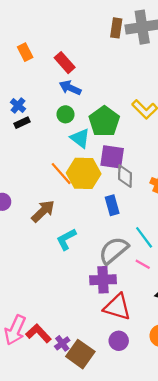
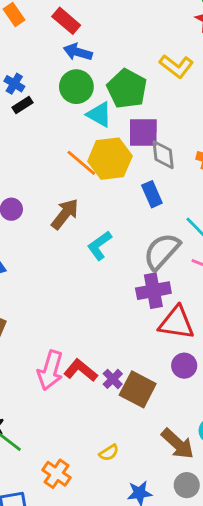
green circle: (65, 114) -> (76, 87), size x1.5

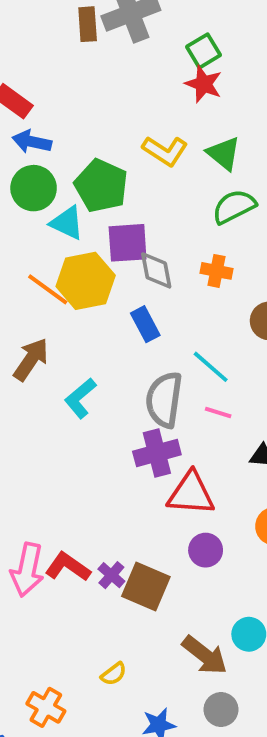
gray semicircle: (162, 251) -> (164, 400), turned -30

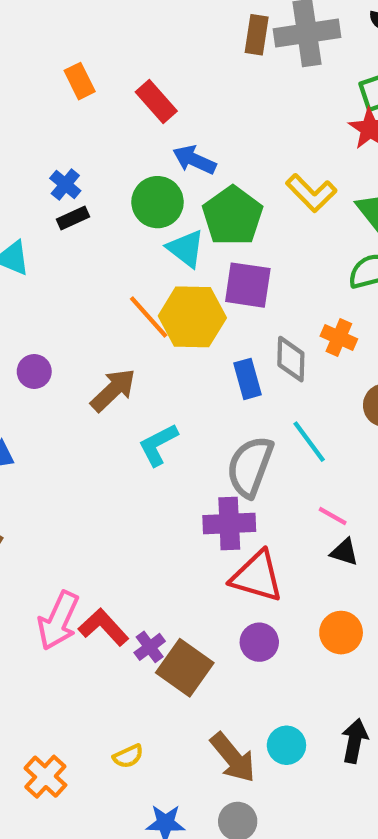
blue arrow: (32, 142) -> (194, 160), moved
gray diamond: (156, 270) -> (291, 359), moved
pink line: (218, 413) -> (333, 516), moved

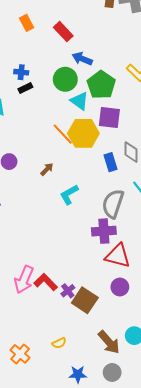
blue cross: (65, 184) -> (21, 72), turned -32
brown arrow: (113, 390) -> (47, 169), size x0.6

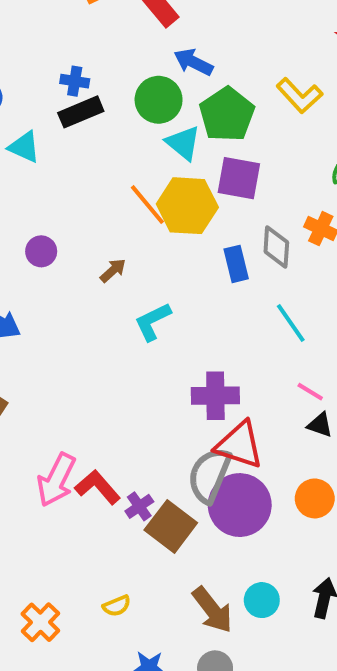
black rectangle: (25, 88) -> (81, 112), size x1.5
gray semicircle: (113, 204) -> (209, 475), moved
purple circle: (120, 287) -> (240, 505), size x1.8

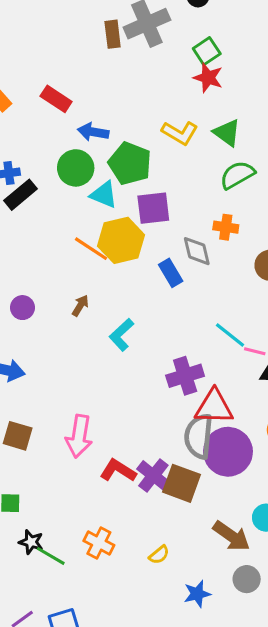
cyan line: (291, 323) -> (230, 335), moved
pink arrow: (56, 480) -> (79, 436), moved
purple cross: (139, 506) -> (153, 475), size x1.5
orange cross: (40, 622) -> (99, 543), moved

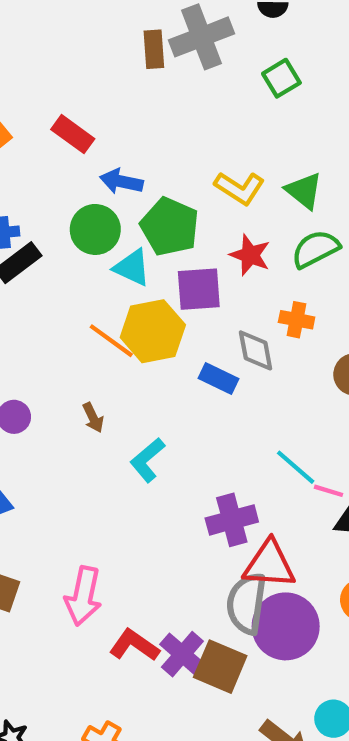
red star: (208, 78) -> (250, 255), moved
blue rectangle: (171, 273) -> (218, 379), turned -36
brown arrow: (80, 306) -> (93, 418), turned 120

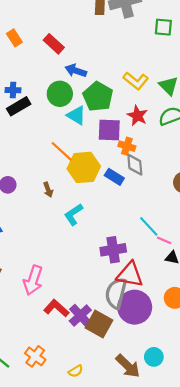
green square: (281, 78) -> (163, 27), turned 30
orange cross: (297, 320) -> (127, 146), moved
yellow hexagon: (153, 331) -> (84, 167), moved

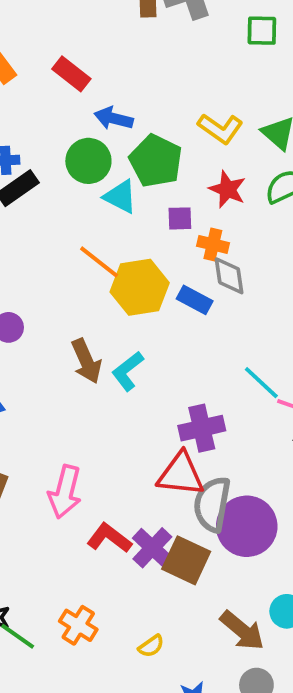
purple square: (109, 130) -> (180, 218), size x0.6
brown arrow: (48, 190) -> (86, 361), moved, size x1.6
red triangle: (130, 275) -> (181, 474), moved

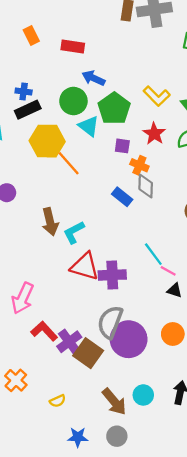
red rectangle: (71, 74) -> (73, 47), turned -40
yellow hexagon: (140, 287) -> (47, 141), moved
red triangle: (181, 474) -> (85, 266), moved

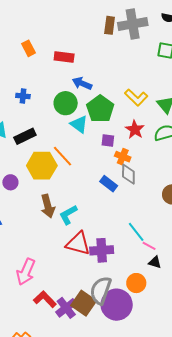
black rectangle: (28, 110) -> (25, 136), moved
yellow hexagon: (47, 141) -> (42, 166), moved
orange circle: (173, 334) -> (136, 283), moved
brown square: (88, 353) -> (84, 303), moved

